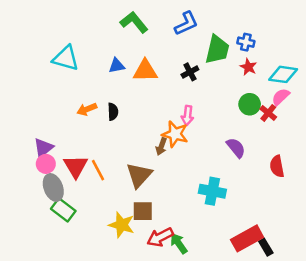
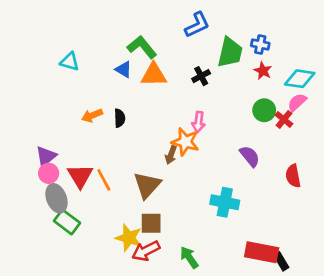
green L-shape: (134, 22) -> (142, 47), moved
cyan triangle: (66, 58) -> (70, 62), size x0.7
blue triangle: (117, 66) -> (124, 69), turned 42
red arrow: (160, 237) -> (146, 251), moved
red rectangle: (247, 238) -> (262, 252), turned 40

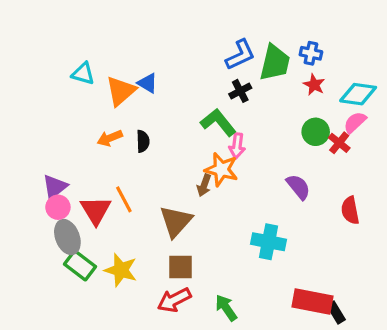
blue L-shape: (197, 25) -> (240, 55), moved
green L-shape: (142, 47) -> (218, 122), moved
orange triangle: (154, 75) -> (121, 91), moved, turned -40
orange line: (104, 180) -> (124, 199), moved
yellow star: (129, 238) -> (121, 270), moved

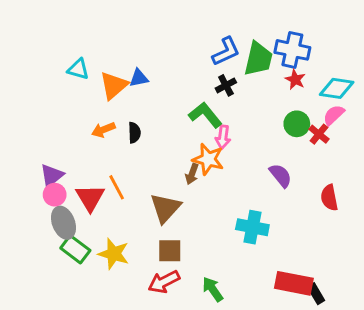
blue cross: (311, 53) -> (292, 50), size x1.6
blue triangle: (148, 83) -> (139, 78), turned -42

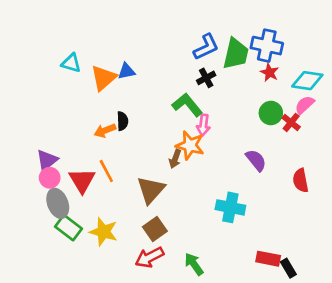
orange arrow: (103, 130) -> (105, 131), moved
brown square: (170, 251) -> (155, 229), turned -35
red rectangle: (294, 283) -> (268, 259), size x0.7

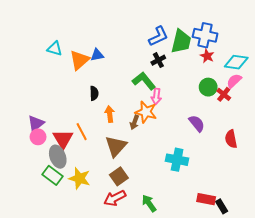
orange arrow: (105, 131) -> (110, 114), moved, turned 105
gray ellipse: (58, 203) -> (58, 157), moved

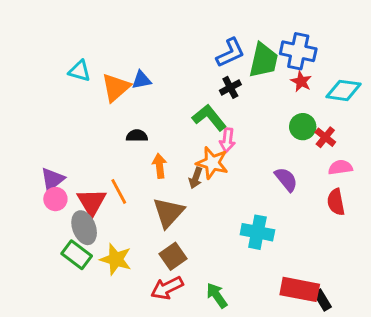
pink semicircle: (234, 81) -> (340, 167), moved, turned 35
black semicircle: (94, 93) -> (137, 136), turned -88
red rectangle: (206, 199) -> (300, 289), size x1.4

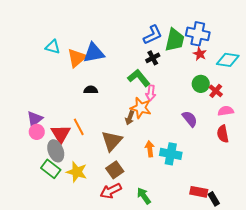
blue triangle: (141, 80) -> (94, 53), size x1.6
orange arrow: (159, 166) -> (150, 149), moved
red rectangle: (300, 289) -> (199, 192), size x0.7

